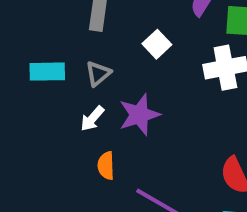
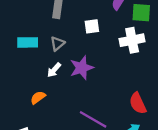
white square: (157, 44) -> (92, 26), turned 35
orange semicircle: (106, 166) -> (38, 98), moved, turned 56

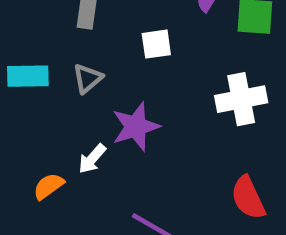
white cross: (132, 40) -> (241, 99), moved
white arrow: (54, 70) -> (92, 159), moved

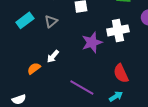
cyan rectangle: (28, 76) -> (25, 20), turned -36
purple star: (136, 127) -> (92, 42), moved

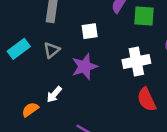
purple star: (92, 42) -> (85, 67), moved
red semicircle: (121, 73) -> (147, 99), moved

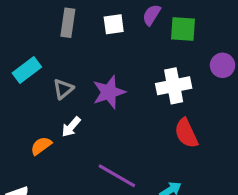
white square: (90, 31) -> (114, 24), moved
gray triangle: (52, 50) -> (63, 89), moved

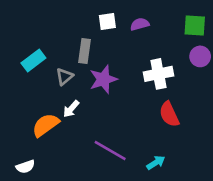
purple semicircle: (152, 15) -> (140, 24), moved, turned 42
gray rectangle: (68, 23) -> (85, 51), moved
green square: (183, 29) -> (195, 26), moved
orange semicircle: (41, 146) -> (46, 125), size x1.5

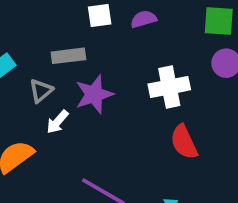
gray rectangle: (85, 51) -> (68, 56), turned 75
white arrow: (71, 109) -> (57, 122), moved

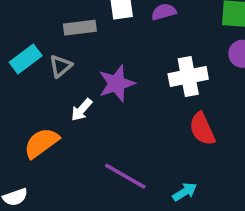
gray rectangle: (68, 56) -> (80, 28), moved
gray triangle: (41, 91) -> (61, 66), moved

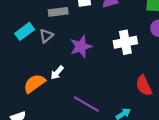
white arrow: (82, 110) -> (57, 73), moved
red semicircle: (202, 129) -> (144, 86), moved

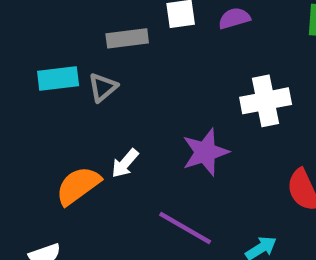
cyan rectangle: (25, 31) -> (58, 79), turned 30
purple star: (81, 47) -> (205, 152), moved

